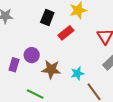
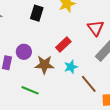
red rectangle: (66, 33) -> (63, 44), moved

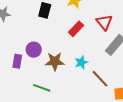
red rectangle: (63, 44) -> (76, 29), moved

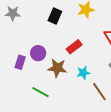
red rectangle: (76, 29) -> (74, 47), moved

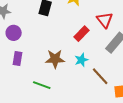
red rectangle: (74, 47) -> (81, 34), moved
purple circle: (38, 53) -> (14, 33), moved

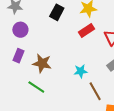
red rectangle: (81, 34) -> (87, 31), moved
brown star: (55, 59) -> (42, 63), moved

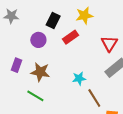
purple circle: (20, 30) -> (38, 40), moved
red rectangle: (87, 31) -> (71, 37), moved

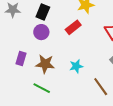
black rectangle: (53, 20) -> (43, 12), moved
cyan star: (79, 78) -> (76, 66), moved

